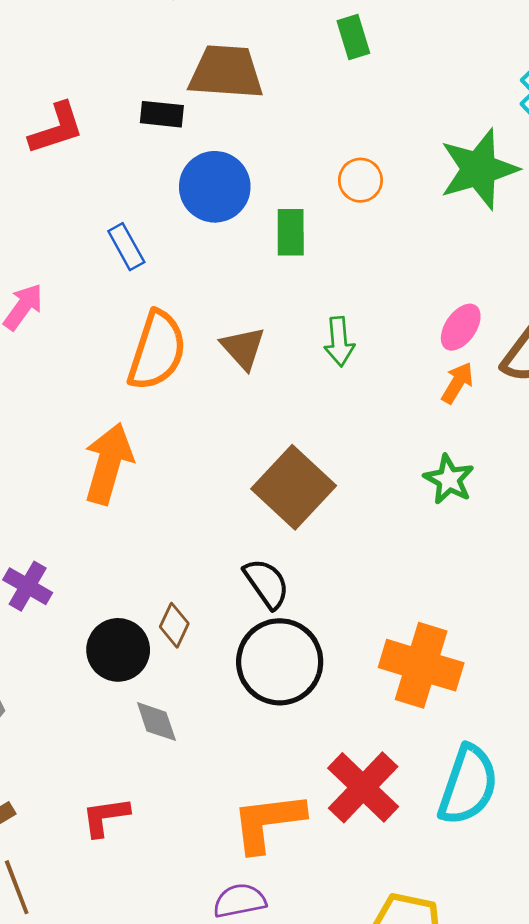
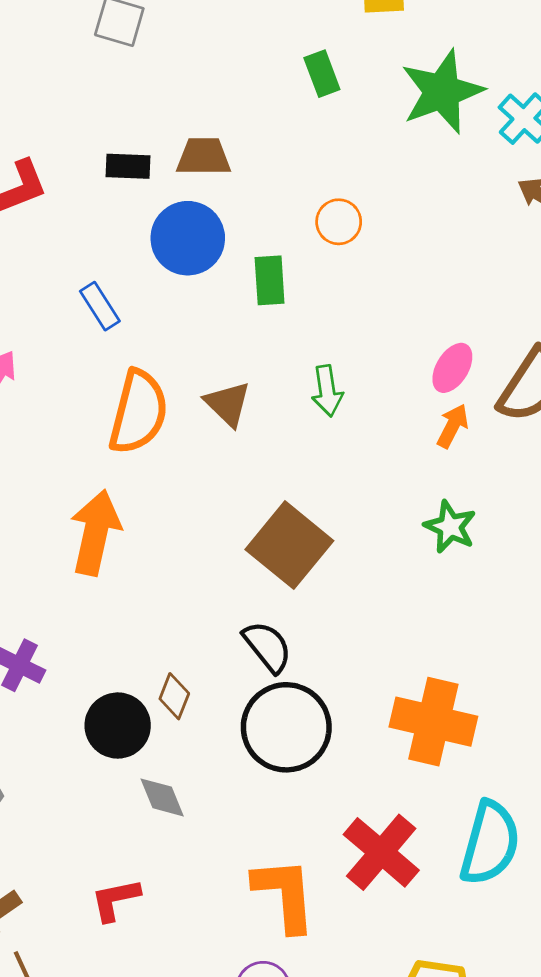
brown trapezoid: (226, 72) -> (204, 157), moved, size x0.7
green star: (479, 169) -> (442, 92), moved
orange L-shape: (268, 822) -> (285, 895), turned 96

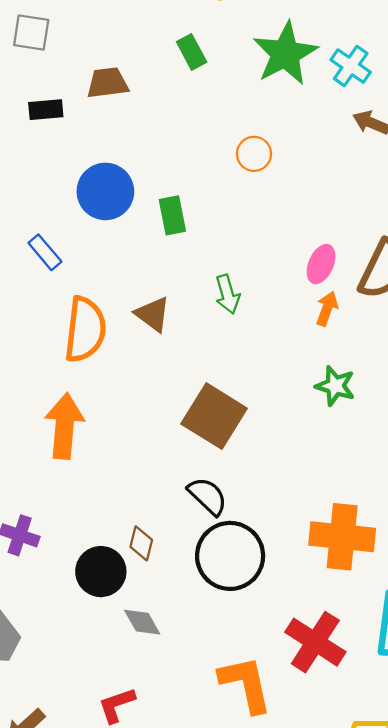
brown trapezoid: (204, 157) -> (108, 83), moved
black rectangle: (128, 166) -> (46, 110), moved
orange circle: (339, 222) -> (254, 154), moved

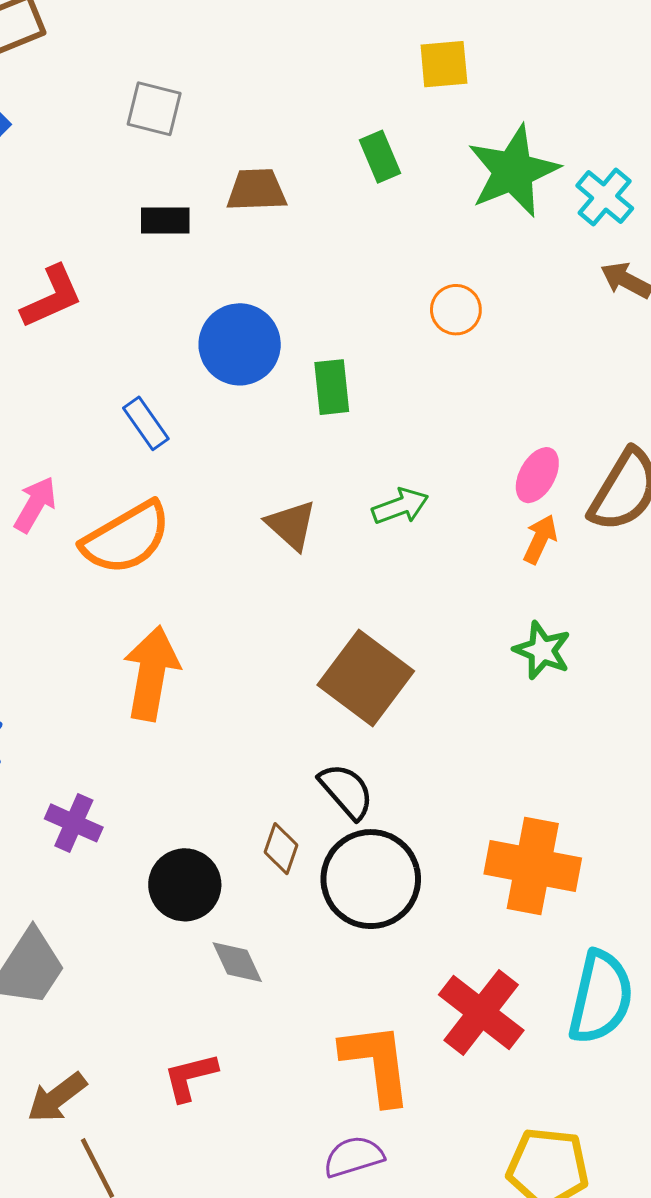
green arrow: (227, 294) -> (400, 506), turned -99
orange semicircle: (85, 330) -> (126, 538), moved, turned 48
brown diamond: (141, 543) -> (281, 849), moved

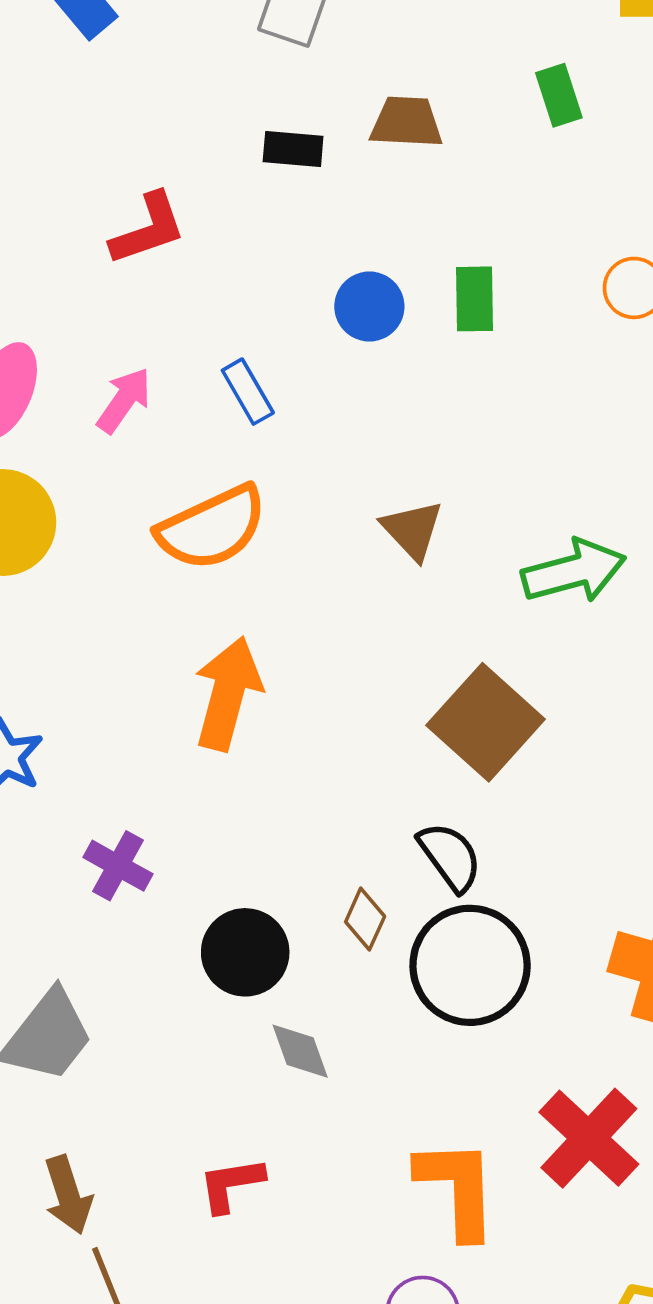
blue circle: (240, 344) -> (369, 306), size x0.7
green rectangle: (332, 387) -> (474, 299), moved
pink arrow: (35, 504) -> (124, 400), moved
green arrow: (400, 506) -> (574, 571), moved, size x1.5
brown arrow: (57, 1098) -> (68, 1195), turned -76

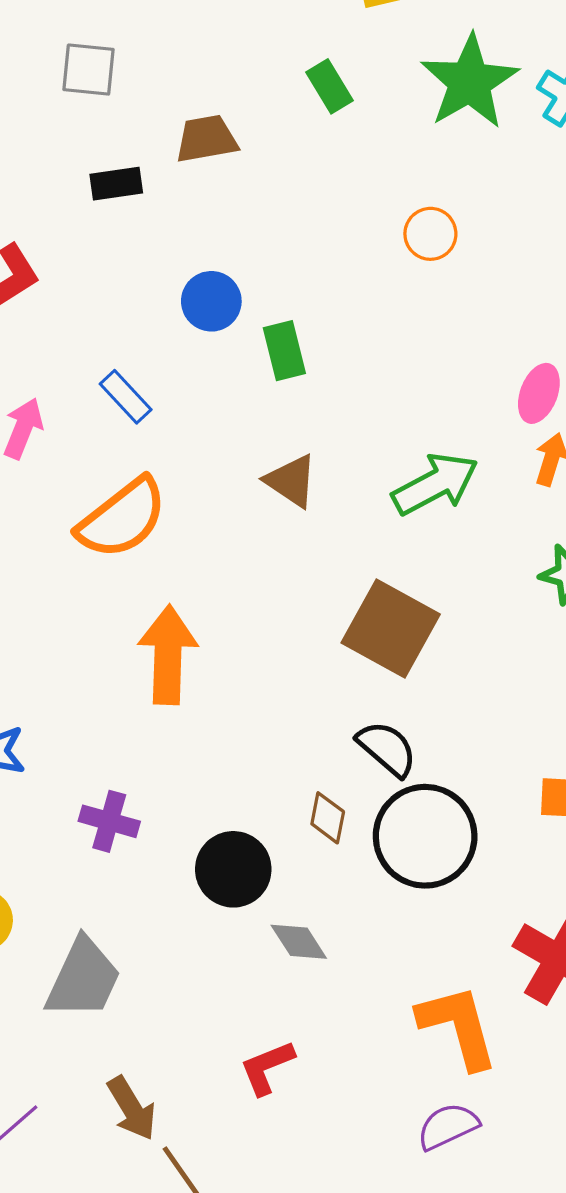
green rectangle: (474, 299) -> (284, 351), moved

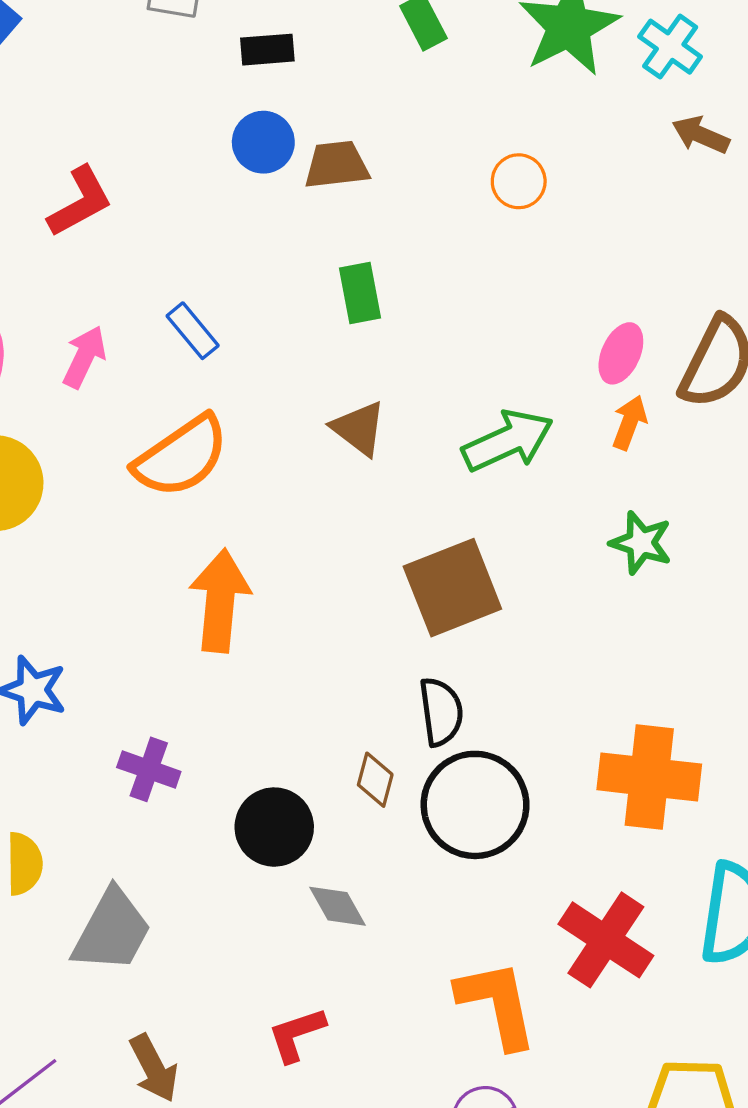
brown trapezoid: (206, 139) -> (337, 165), moved
black rectangle: (116, 184) -> (267, 50), moved
blue circle: (211, 301) -> (263, 142), moved
brown square: (391, 629) -> (452, 588), turned 36
black semicircle: (387, 749) -> (441, 712), turned 38

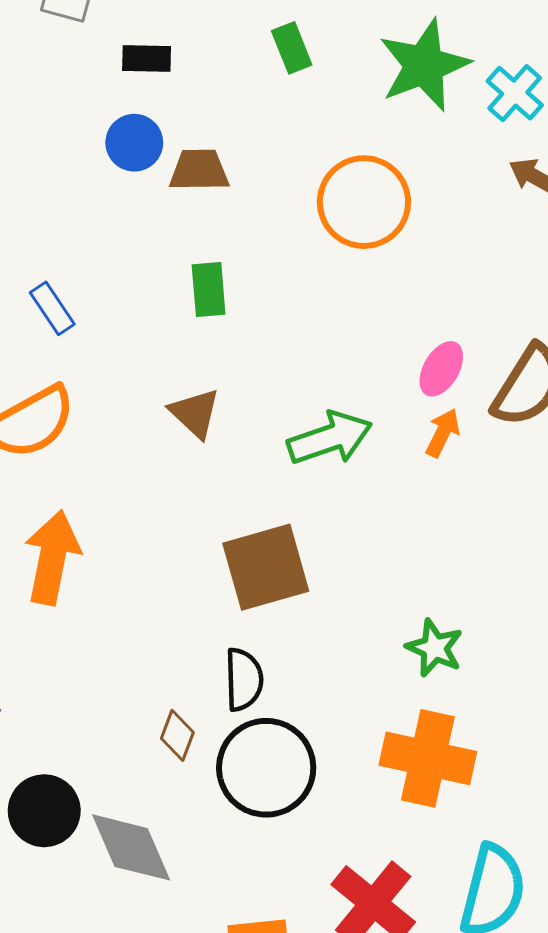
orange circle: (519, 181) -> (364, 202), size x1.8
green star: (641, 543) -> (434, 648), moved
black circle: (274, 827) -> (44, 811), moved
gray diamond: (337, 906) -> (131, 847), size x1.6

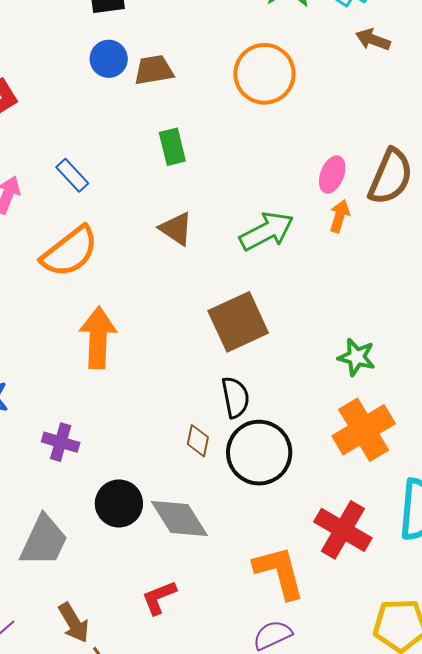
orange cross: (428, 758) -> (364, 430), turned -34

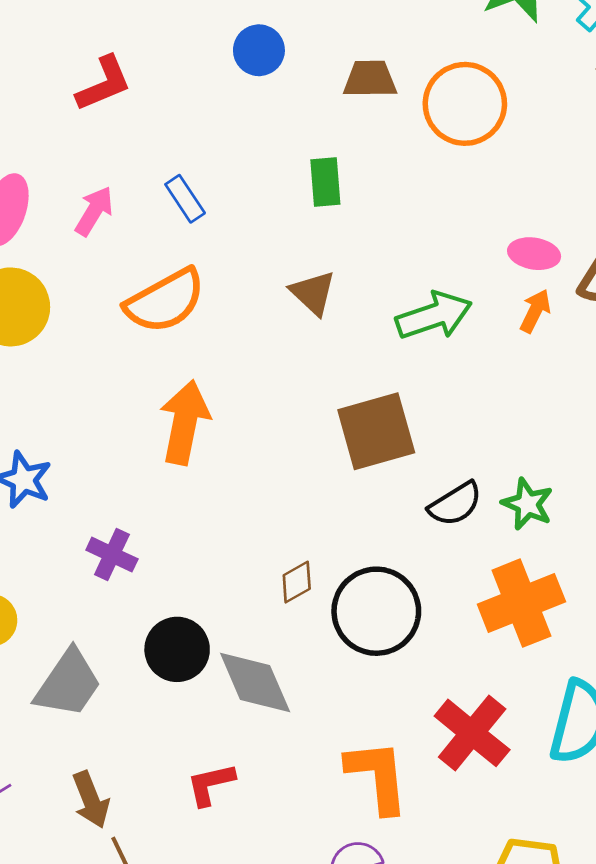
brown trapezoid: (154, 70) -> (370, 79), moved
pink ellipse: (332, 174) -> (534, 254), turned 69
black semicircle: (235, 397) -> (455, 504), moved, turned 60
brown diamond: (198, 441) -> (297, 582), turned 40

